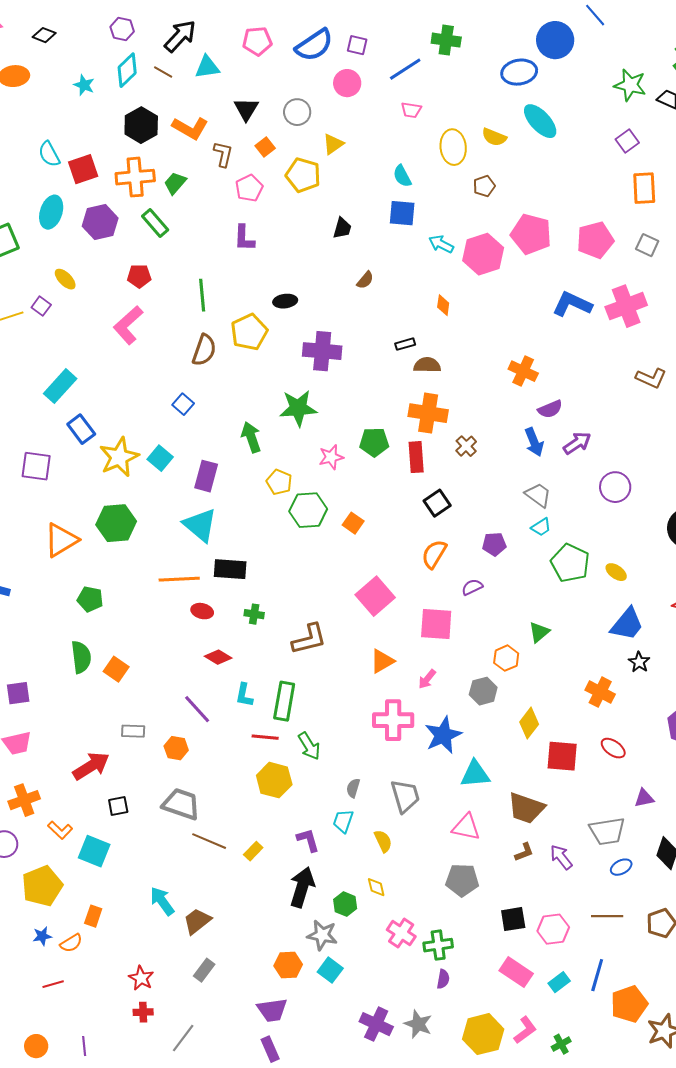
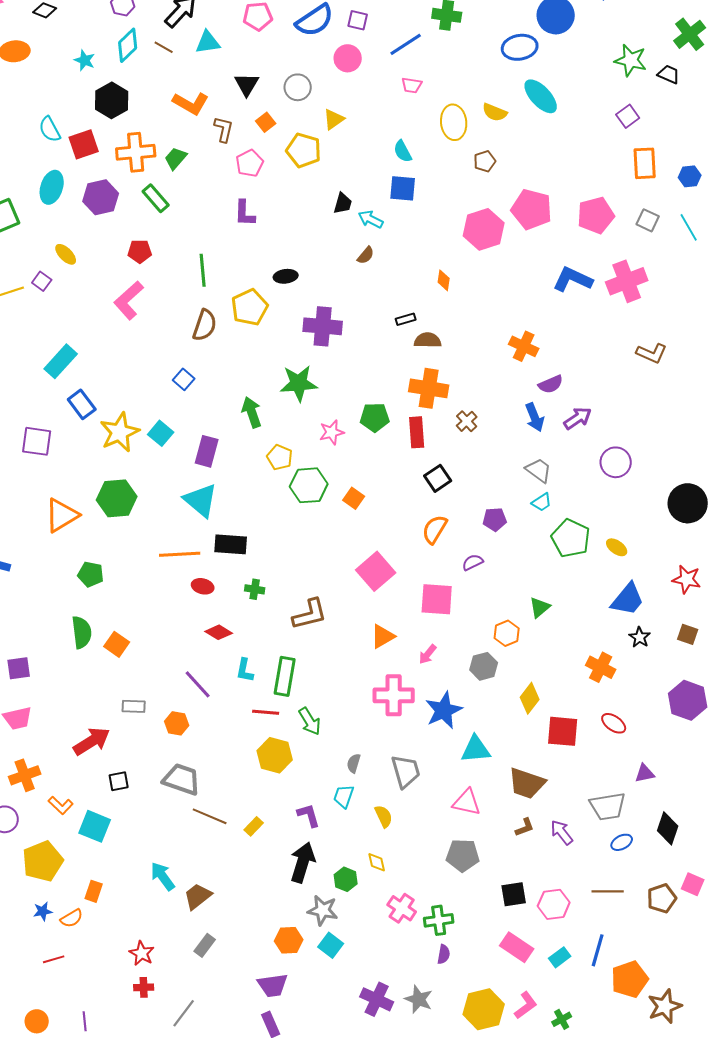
black hexagon: (141, 125) -> (112, 100), moved
cyan arrow: (441, 244) -> (371, 219), moved

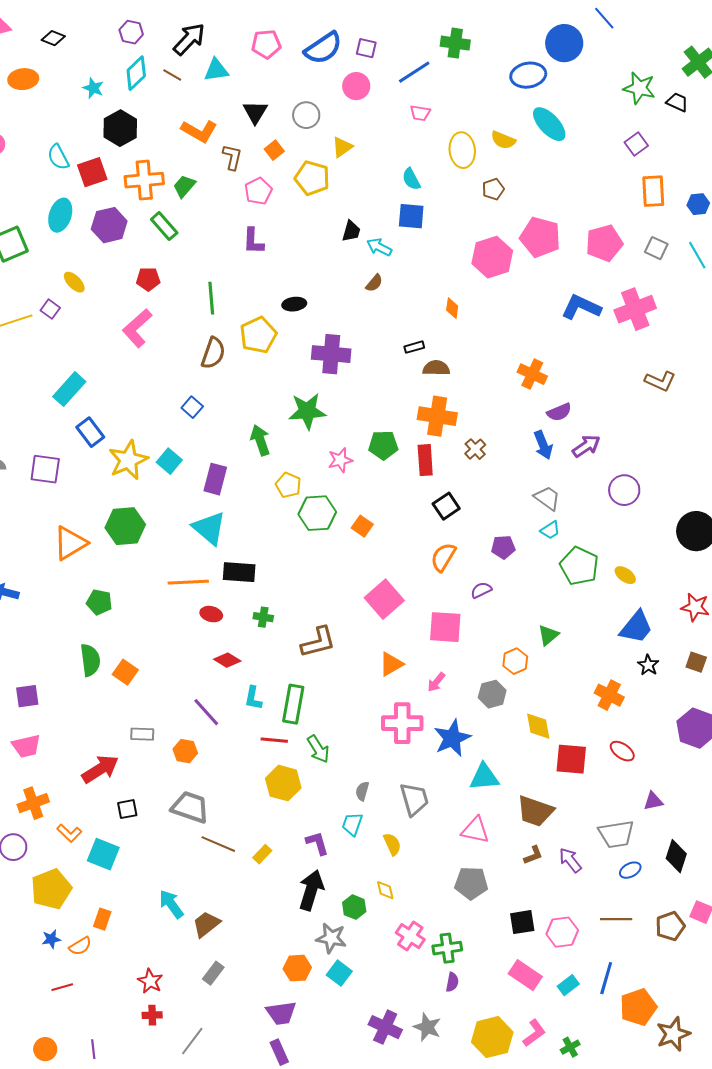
yellow diamond: (530, 698) -> (538, 726), turned -48

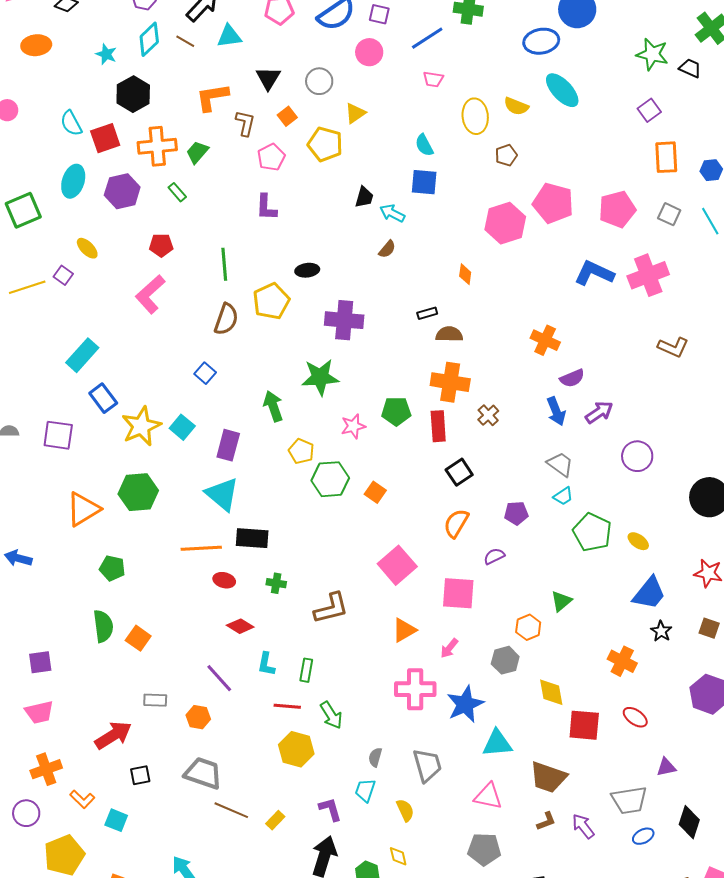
orange L-shape: (199, 131) -> (212, 97), turned 141
green rectangle: (164, 226) -> (177, 192), size x0.7
green rectangle: (293, 704) -> (306, 670), size x0.6
cyan square: (103, 854) -> (116, 820), size x0.7

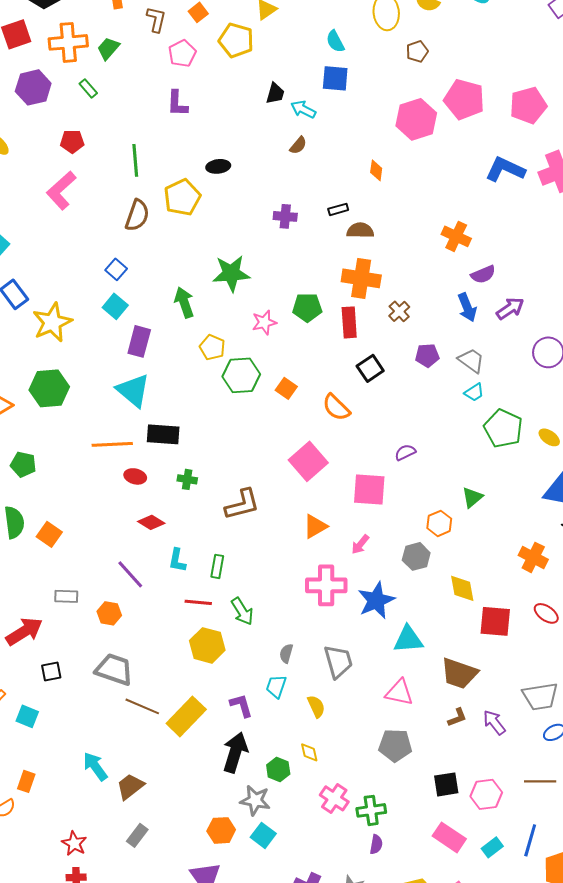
purple cross: (344, 320) -> (285, 216), moved, size x0.6
cyan square: (182, 427) -> (115, 306), moved
purple pentagon: (516, 513) -> (427, 355), moved
orange semicircle: (456, 523) -> (336, 407), moved, turned -76
yellow rectangle: (275, 820) -> (186, 716), size x2.0

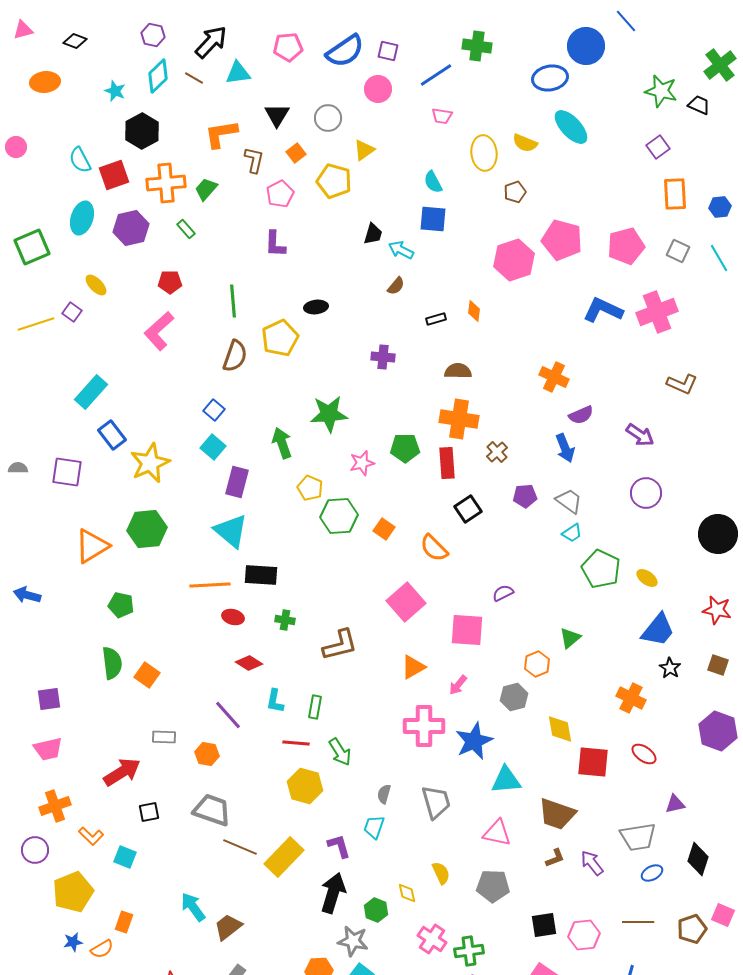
black rectangle: (338, 209) -> (436, 319), moved
purple arrow: (510, 308) -> (640, 435), moved, turned 68
yellow semicircle: (316, 706) -> (441, 873), moved

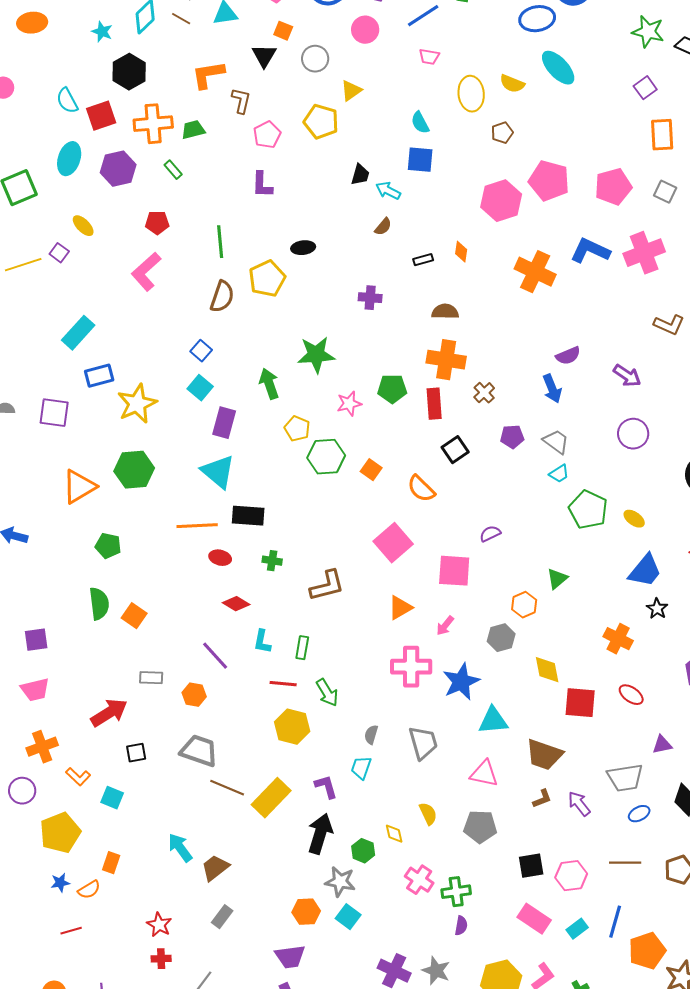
orange square: (296, 153) -> (283, 31), moved, turned -30
green trapezoid: (206, 189) -> (193, 130), turned 35
orange cross: (554, 377) -> (535, 272), moved, size x1.4
blue rectangle: (112, 435) -> (99, 376), turned -68

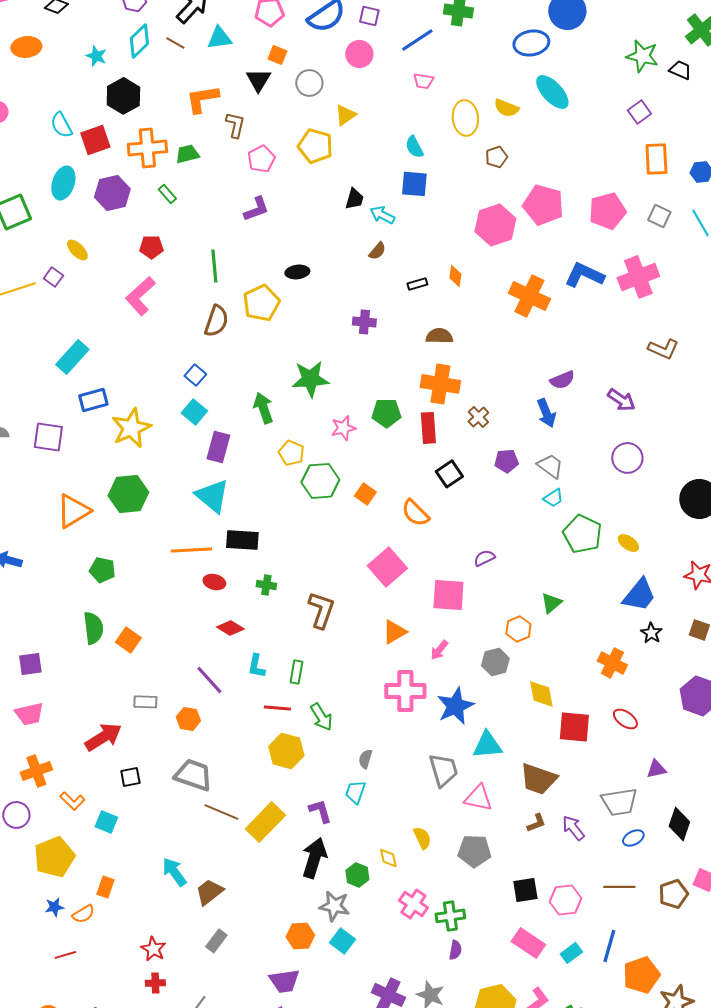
purple L-shape: (262, 185) -> (256, 209), turned -112
brown L-shape: (327, 586) -> (321, 610), turned -57
gray trapezoid: (423, 743) -> (443, 770), moved

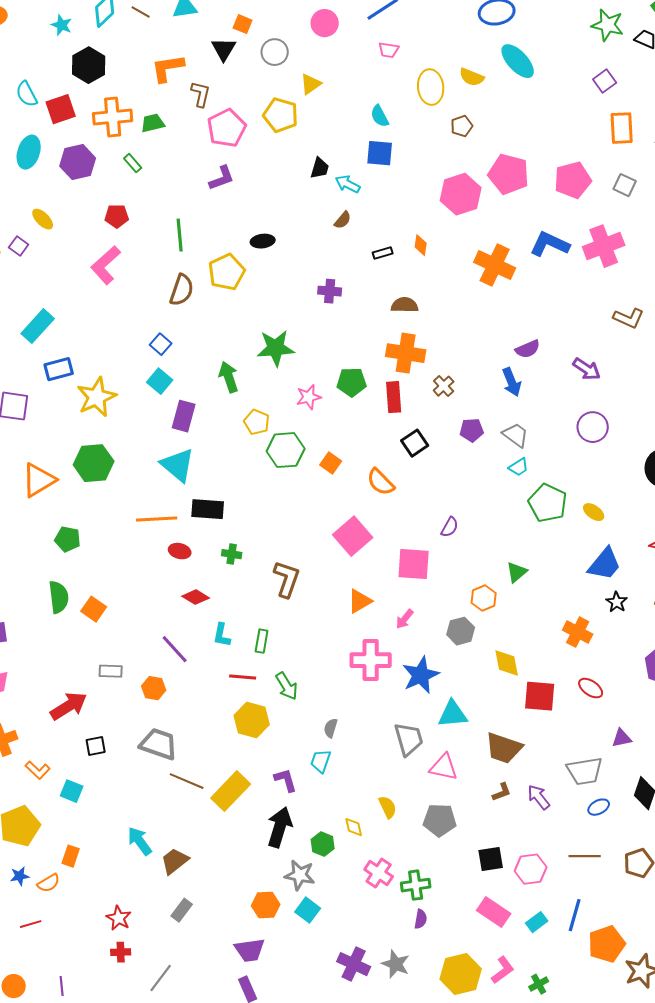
pink pentagon: (261, 159) -> (227, 128), size x1.4
purple semicircle: (484, 558) -> (450, 527), turned 145

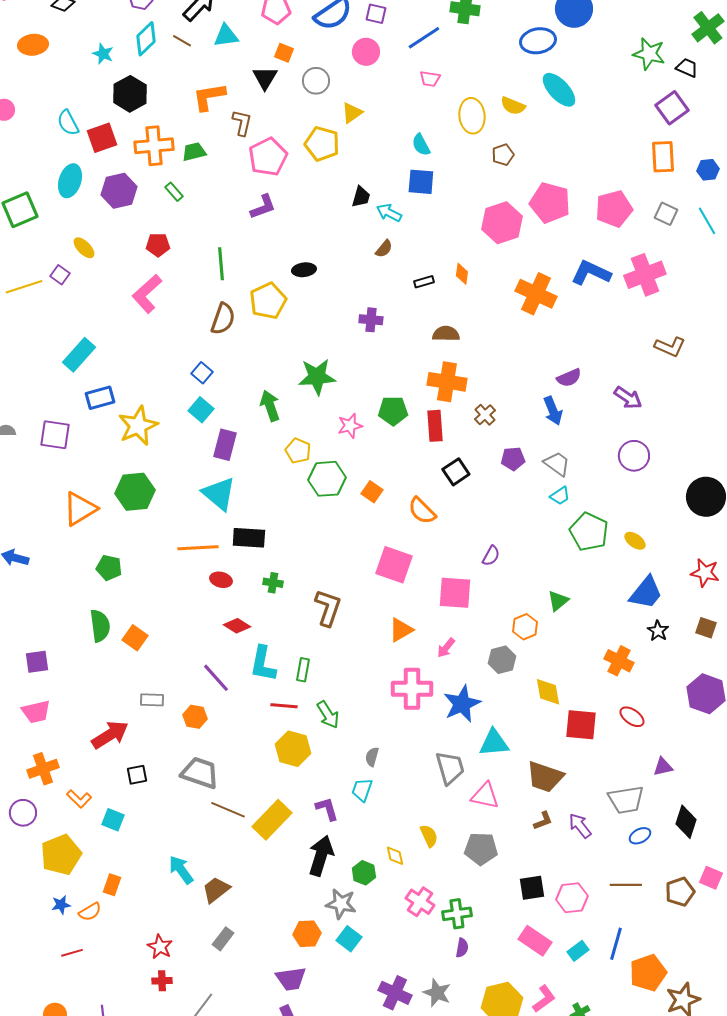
purple square: (605, 81) -> (672, 108), moved, size x1.4
pink square: (353, 536) -> (394, 565), turned -30
cyan L-shape: (222, 635) -> (263, 664), size x1.5

